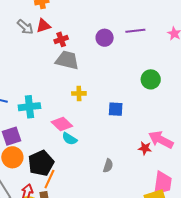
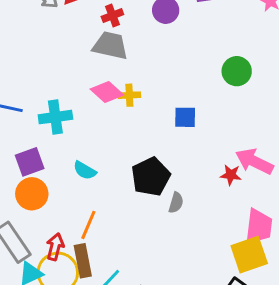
red cross: (61, 39) -> (112, 16), moved
pink diamond: (62, 124) -> (107, 92), moved
cyan semicircle: (69, 139) -> (85, 170), moved
black pentagon: (41, 163) -> (151, 177), moved

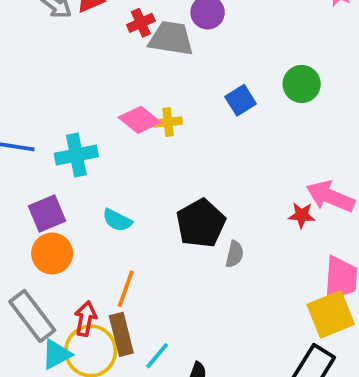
gray trapezoid: (110, 46) -> (171, 38), moved
blue square: (185, 117) -> (241, 100), moved, turned -30

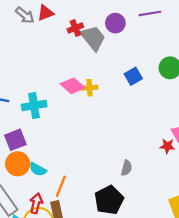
gray trapezoid: (171, 38) -> (93, 38), turned 40
cyan semicircle: (117, 220) -> (38, 169), moved
black pentagon: (201, 223) -> (109, 200), moved

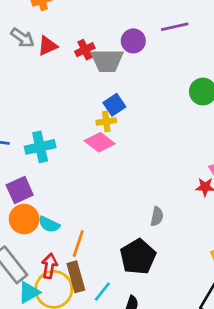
red triangle: (45, 13) -> (47, 46), moved
gray trapezoid: (93, 38) -> (107, 61), turned 132
blue square: (133, 76) -> (114, 105), moved
pink diamond: (73, 86) -> (100, 142), moved

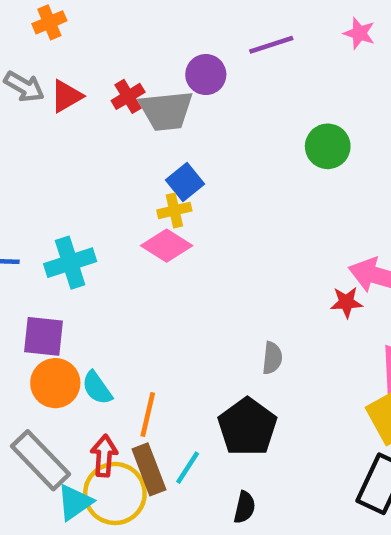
purple square: (20, 190) -> (44, 336), turned 36
cyan semicircle: (49, 224) -> (97, 388), turned 35
cyan line: (102, 292) -> (188, 468), moved

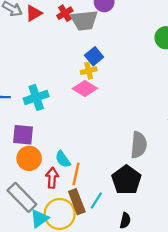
gray semicircle: (272, 358) -> (139, 145), size x1.6
cyan semicircle: (97, 388) -> (63, 159), moved
red arrow: (104, 456) -> (52, 178), moved

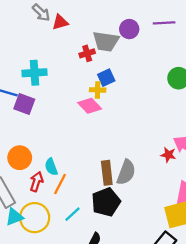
red cross: (65, 13) -> (87, 53), moved
cyan cross: (36, 97) -> (35, 73), moved
purple square: (23, 135) -> (24, 104), moved
brown rectangle: (77, 202) -> (107, 173), moved

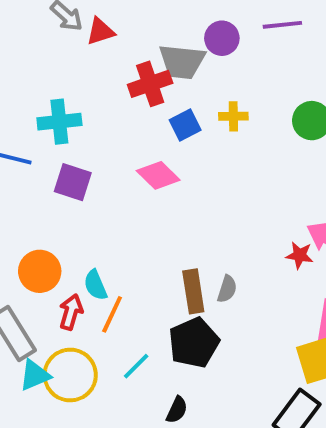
red cross: (87, 53) -> (150, 84), size x1.5
yellow cross: (98, 90) -> (233, 116), moved
purple square: (24, 104) -> (73, 182), moved
gray semicircle: (126, 172) -> (227, 289), size x0.6

